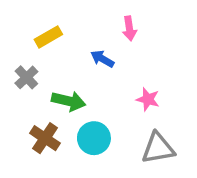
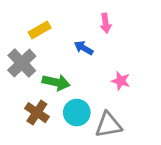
gray cross: (26, 77) -> (22, 63), size x1.5
gray triangle: (158, 148) -> (108, 125), moved

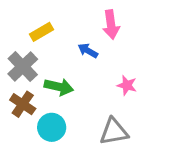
pink arrow: (106, 23) -> (111, 25), size x1.4
brown cross: (37, 113) -> (23, 104), moved
cyan circle: (77, 113) -> (52, 127), moved

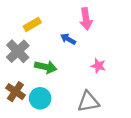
brown cross: (23, 104) -> (15, 92), moved

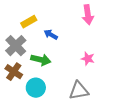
pink arrow: (86, 19) -> (88, 15), moved
blue arrow: (68, 39) -> (51, 35), moved
brown cross: (15, 92) -> (14, 72), moved

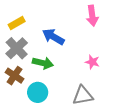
yellow rectangle: (29, 22) -> (17, 23), moved
blue arrow: (51, 35) -> (53, 37), size x1.5

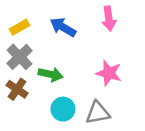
blue arrow: (53, 37) -> (63, 27), moved
pink star: (92, 62) -> (109, 73), size x1.5
cyan circle: (38, 92) -> (63, 109), moved

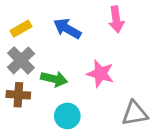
pink star: (109, 73) -> (100, 74), moved
brown cross: (17, 89) -> (18, 95), turned -30
gray triangle: (98, 113) -> (135, 113), moved

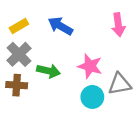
pink arrow: (116, 19) -> (118, 25), moved
gray triangle: (135, 113) -> (120, 84), moved
cyan circle: (67, 116) -> (92, 97), moved

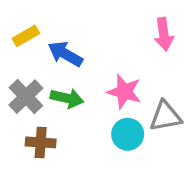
blue arrow: (60, 26) -> (65, 54), moved
gray cross: (19, 54) -> (26, 97), moved
brown cross: (17, 85) -> (41, 142), moved

